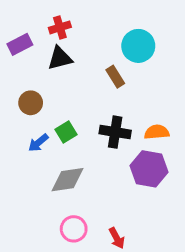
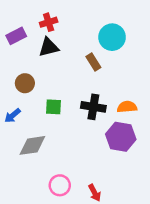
green square: (66, 132) -> (54, 107), turned 35
blue arrow: (38, 143) -> (12, 116), moved
gray diamond: (68, 180) -> (32, 145), moved

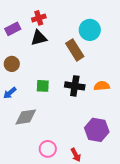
brown rectangle: (93, 62) -> (75, 50), size x1.5
brown circle: (25, 83) -> (12, 64), moved
purple hexagon: (121, 137) -> (97, 130), moved

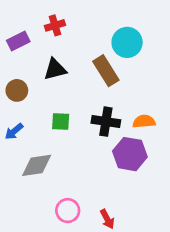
black triangle: (39, 38) -> (55, 69), moved
purple hexagon: (97, 130) -> (130, 154), moved

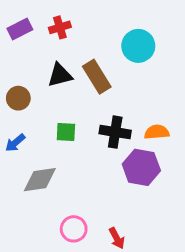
purple rectangle: (18, 41) -> (20, 29), moved
brown rectangle: (106, 71) -> (97, 77), moved

